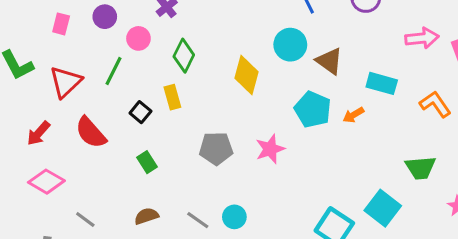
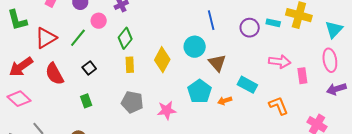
yellow rectangle: (172, 97) -> (130, 65), moved
red arrow: (38, 133) -> (21, 67), size x1.4

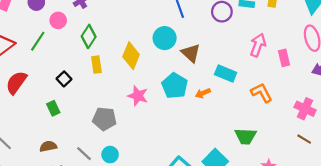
pink arrow: (280, 62) -> (258, 45), turned -70
black square: (89, 68) -> (64, 79), moved
red semicircle: (54, 74) -> (16, 83), turned 70
gray pentagon: (132, 102) -> (104, 119), moved
pink star: (167, 110) -> (138, 96), moved, turned 30

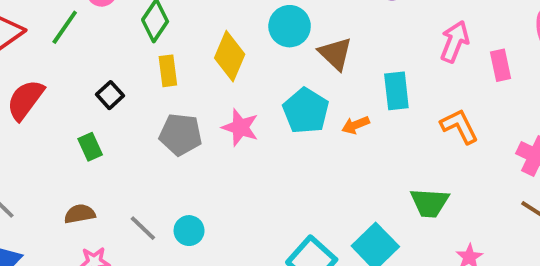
cyan rectangle: (226, 73) -> (396, 91), turned 60
gray pentagon: (104, 119) -> (181, 134), moved

